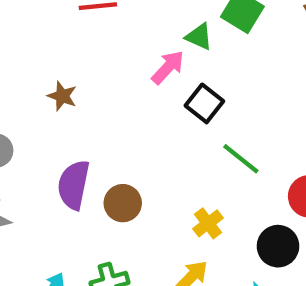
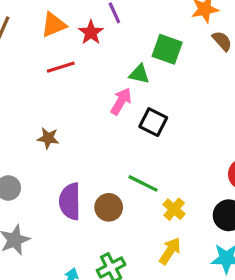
green line: (241, 159) -> (143, 183), moved

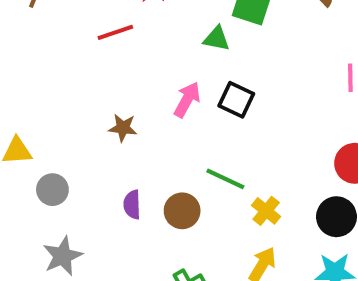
pink arrow: (121, 101) -> (187, 100), moved
brown star: (48, 138) -> (123, 128), moved
purple semicircle: (70, 201) -> (132, 205), size x0.6

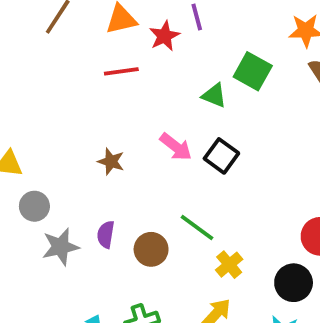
pink arrow: (187, 100) -> (176, 147), turned 88
gray star: (63, 256) -> (60, 247), moved

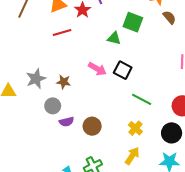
gray circle: (34, 206) -> (53, 106), moved
green line: (197, 228) -> (142, 99), moved
purple semicircle: (106, 234) -> (66, 122), turned -104
gray star: (60, 247) -> (36, 79), moved

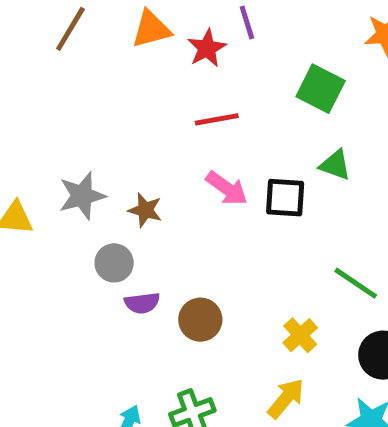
red line: (62, 33) -> (217, 119), moved
green triangle: (114, 38) -> (335, 165), moved
black square: (123, 70) -> (285, 198), turned -30
green line: (142, 99) -> (356, 283), moved

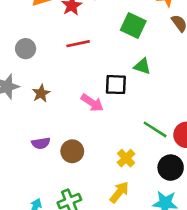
pink arrow: (227, 188) -> (92, 103), moved
brown star: (145, 210) -> (41, 93), turned 30
gray circle: (114, 263) -> (26, 49), moved

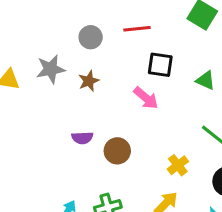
gray circle: (26, 49) -> (91, 37), moved
green triangle: (142, 66) -> (206, 80), moved
black square: (116, 85) -> (160, 65), moved

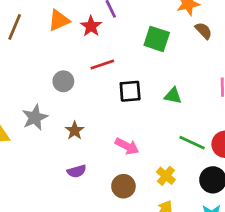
brown star: (89, 81) -> (75, 131), moved
pink arrow: (146, 98) -> (127, 146), moved
brown circle: (117, 151) -> (123, 186), moved

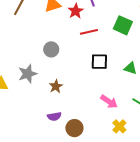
red line: (102, 64) -> (89, 32), moved
pink arrow: (127, 146) -> (109, 102), moved
brown circle: (123, 186) -> (74, 128), moved

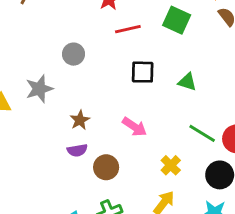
brown star: (56, 86) -> (80, 120), moved
pink arrow: (109, 102) -> (134, 127), moved

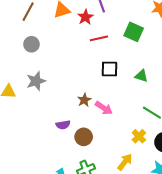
gray circle: (73, 54) -> (31, 44), moved
brown star: (80, 120) -> (84, 100), moved
yellow cross: (171, 165) -> (139, 136), moved

